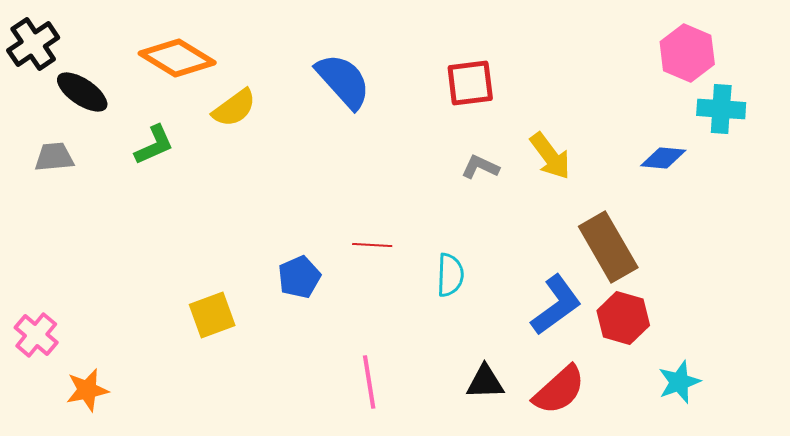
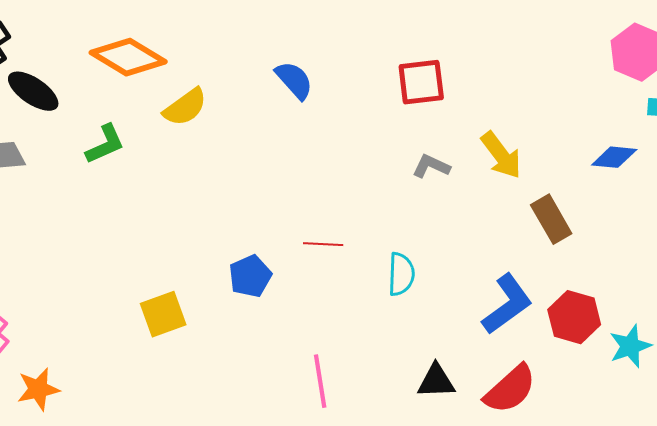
blue semicircle: (343, 81) -> (294, 80), size x0.7
brown rectangle: (608, 247) -> (551, 219), moved, size x0.7
cyan star: (679, 382) -> (630, 346), moved

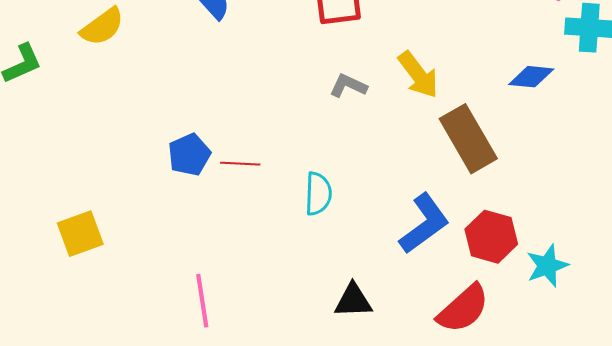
brown rectangle: (551, 219) -> (468, 139), size x1.4
blue pentagon: (250, 276) -> (189, 155), moved
pink line: (320, 381) -> (202, 301), moved
red semicircle: (510, 389) -> (463, 309), moved

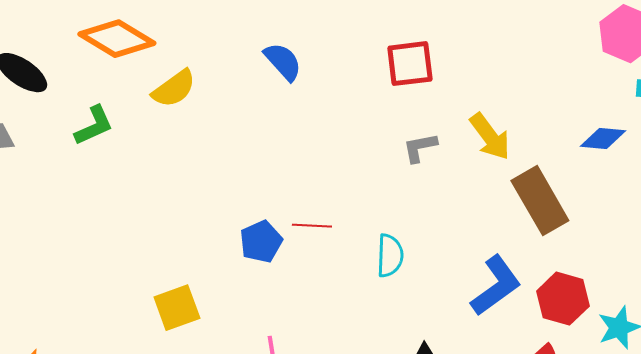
gray L-shape: (348, 86) -> (420, 148), turned -36
blue pentagon: (189, 155) -> (261, 242), moved
yellow square: (80, 234) -> (177, 308), moved

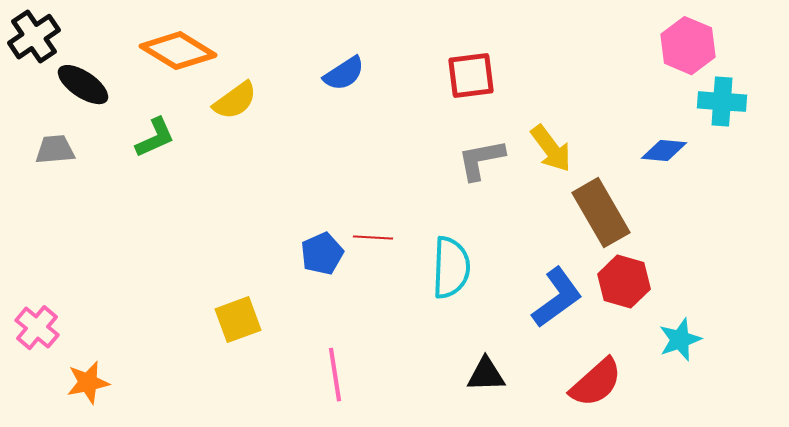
blue semicircle: (283, 62) -> (344, 74), turned 99
gray L-shape: (420, 148) -> (481, 160), size x1.4
cyan semicircle: (390, 256) -> (451, 268), size x1.4
red hexagon: (563, 299) -> (624, 282), moved

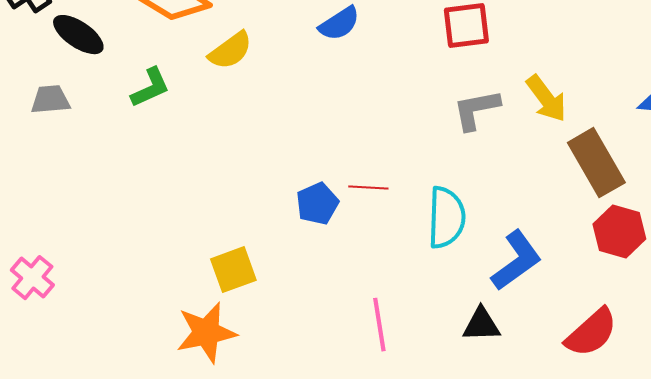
blue L-shape: (557, 298) -> (516, 261), moved
pink line: (335, 375) -> (379, 325), moved
orange star: (88, 383) -> (206, 333), moved, size x1.4

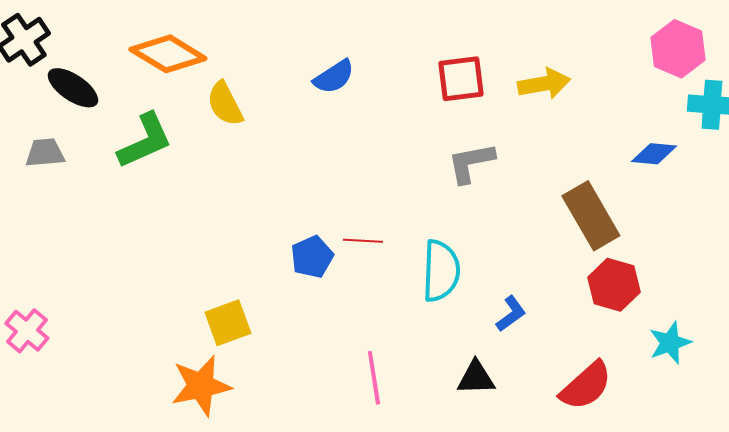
yellow semicircle: (230, 51) -> (225, 104), turned 99
green L-shape: (150, 88) -> (145, 141), size x1.4
yellow arrow: (546, 99) -> (544, 84), moved, turned -63
blue L-shape: (516, 261) -> (511, 314), size x0.6

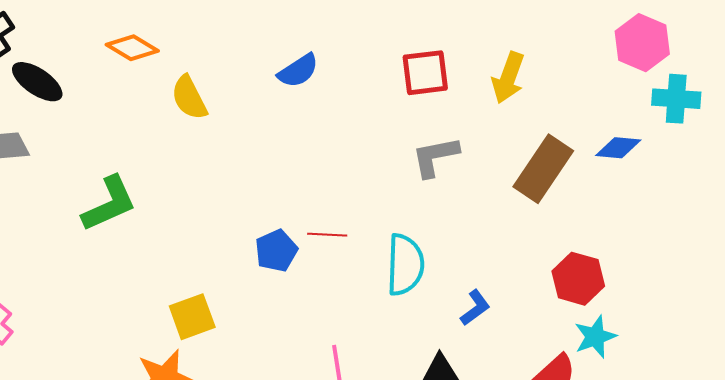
orange diamond: (168, 54) -> (132, 48), size x0.7
yellow arrow: (544, 84) -> (508, 78), turned 120
green L-shape: (145, 141) -> (109, 204), moved
brown rectangle: (591, 216) -> (543, 169), moved, turned 64
cyan star: (670, 343) -> (595, 337), moved

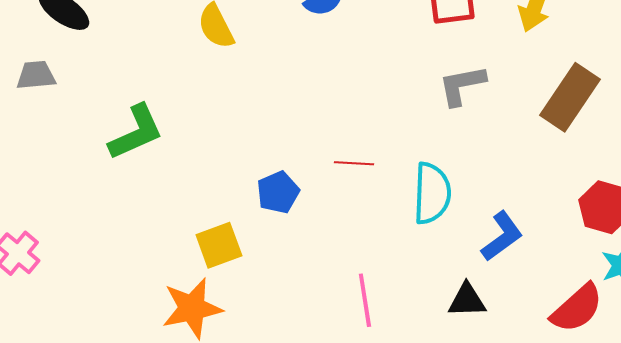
blue pentagon: (276, 251) -> (278, 192), moved
blue L-shape: (475, 308) -> (502, 236), size x1.4

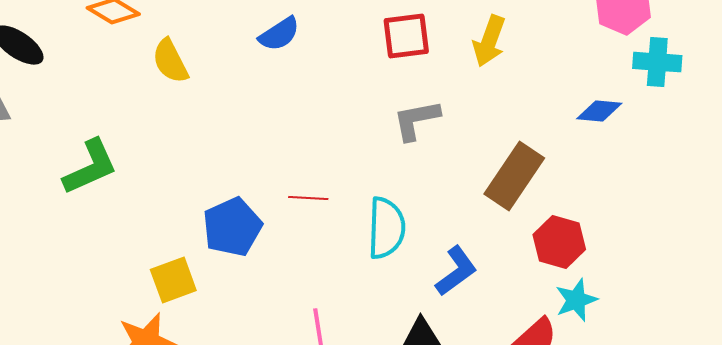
brown rectangle: (570, 97) -> (514, 176), moved
blue pentagon: (278, 192) -> (232, 227), size x1.4

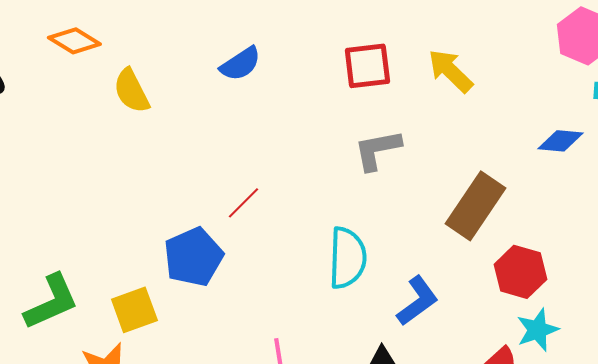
yellow arrow: (489, 41) -> (450, 71), turned 114
green L-shape: (90, 167) -> (51, 302), moved
red line: (308, 198) -> (243, 203), moved, turned -48

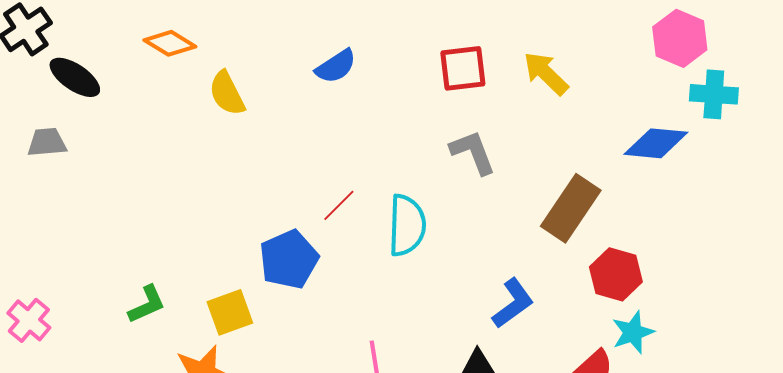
blue diamond: (560, 141) -> (656, 143), size x1.4
gray L-shape: (377, 150) -> (473, 152), turned 80
cyan semicircle: (347, 258) -> (407, 225), moved
green L-shape: (51, 302) -> (147, 304), size x0.7

